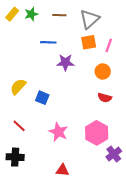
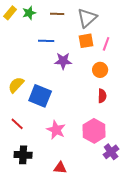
blue square: (42, 98) -> (40, 96), size x1.6
red semicircle: (105, 98) -> (102, 96), turned -104
black cross: (15, 157) -> (23, 155), moved

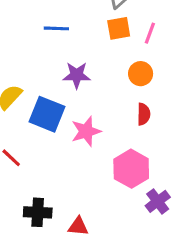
purple star: (63, 61) -> (77, 75), moved
pink star: (56, 130) -> (86, 131), moved, turned 30
black cross: (23, 155) -> (38, 212), moved

